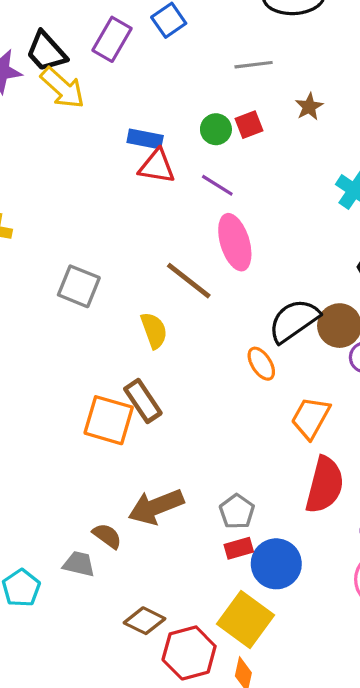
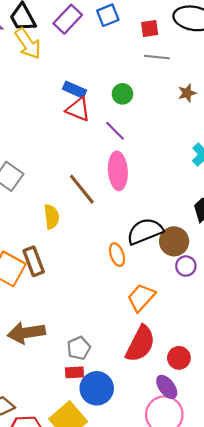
red square: (249, 125) -> (150, 28), moved

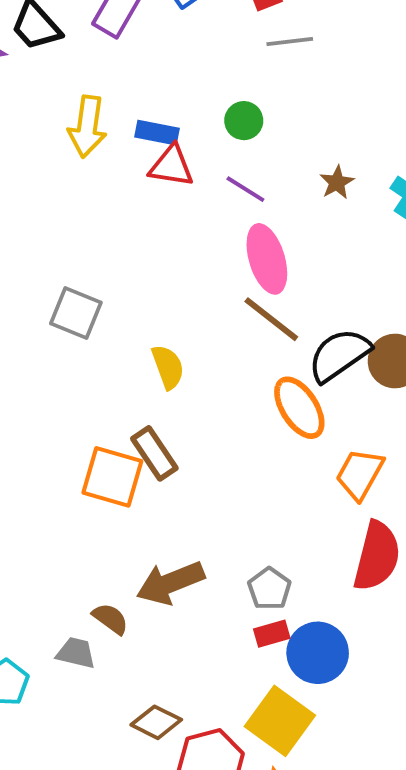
yellow arrow: (28, 44) -> (87, 127), moved, turned 56
brown star: (187, 93) -> (337, 182), moved
brown line: (82, 189) -> (271, 319), moved
orange ellipse: (117, 255) -> (299, 408), size x1.5

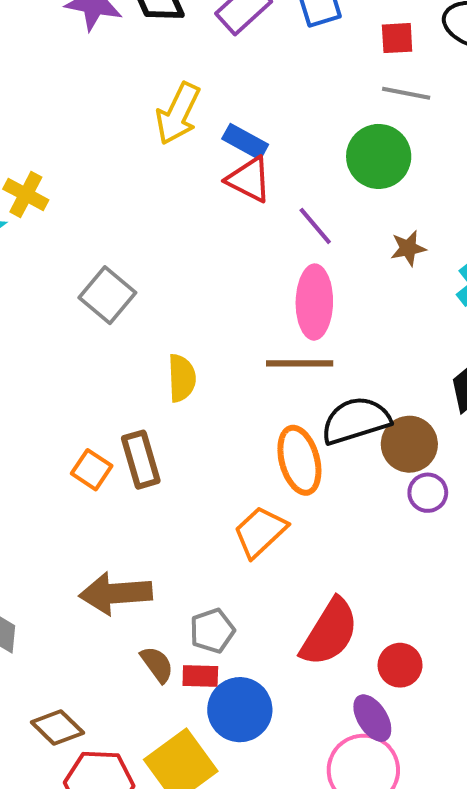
green circle: (244, 121) -> (379, 156), moved, size x1.6
brown line: (271, 319) -> (300, 363), turned -56
orange trapezoid: (360, 474) -> (260, 532), moved
orange square: (112, 477) -> (92, 470), size x0.6
brown semicircle: (110, 619) -> (157, 664), moved

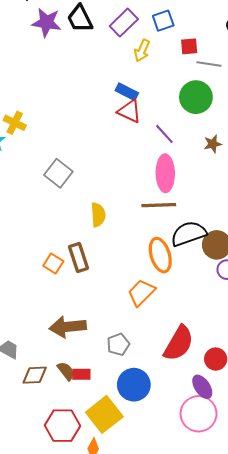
red square: (397, 38) -> (189, 46), moved
yellow arrow: (178, 114) -> (142, 50), moved, size x0.7
brown semicircle: (157, 664) -> (66, 371), moved
red rectangle: (200, 676) -> (81, 374), moved
brown diamond: (57, 728) -> (35, 375), moved, turned -45

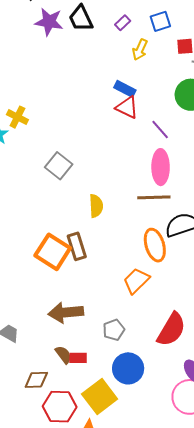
purple rectangle: (124, 23) -> (123, 23), size x0.6
orange square: (53, 263) -> (53, 252), size x1.8
brown diamond: (35, 375) -> (36, 380), moved

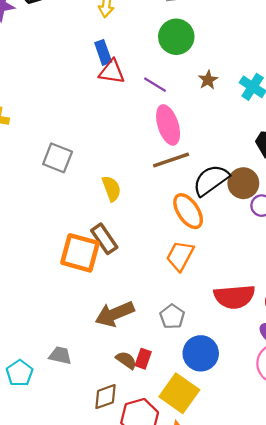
blue rectangle: (125, 89) -> (103, 52), turned 60
red semicircle: (171, 329) -> (234, 297), turned 72
red rectangle: (78, 358) -> (143, 359), turned -54

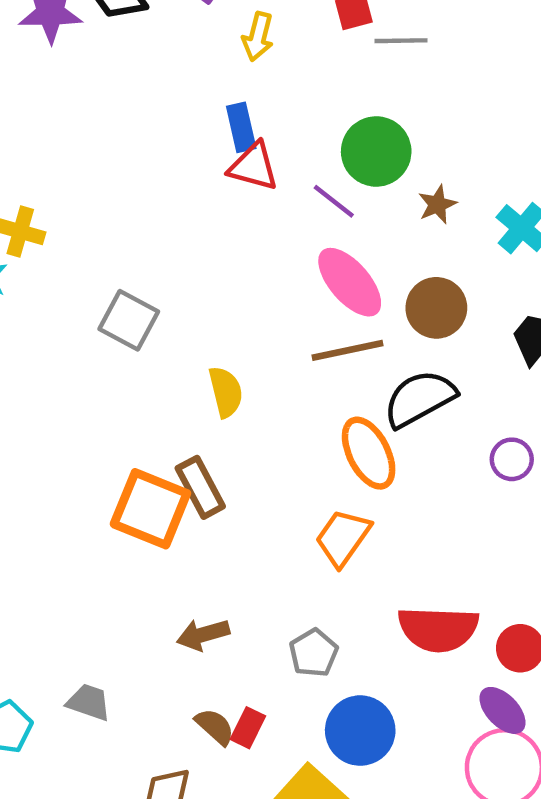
green circle: (176, 37) -> (376, 151), moved
pink ellipse: (168, 125) -> (350, 282), turned -30
brown circle: (243, 183) -> (436, 308), moved
brown arrow: (115, 314) -> (203, 635), size x0.7

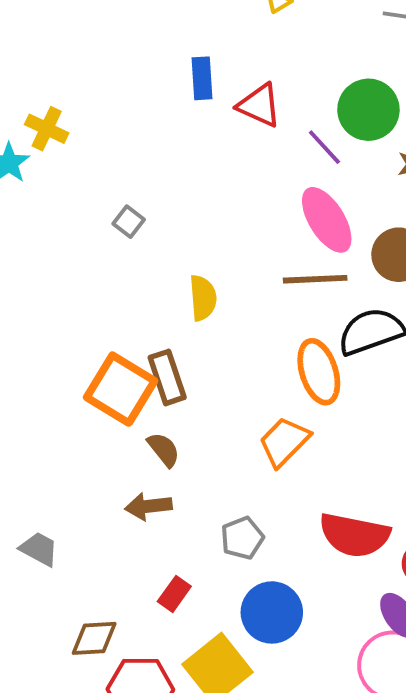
blue rectangle: (241, 127) -> (202, 78), moved
gray square: (129, 320) -> (129, 222), size x0.6
brown semicircle: (215, 727) -> (164, 450), moved

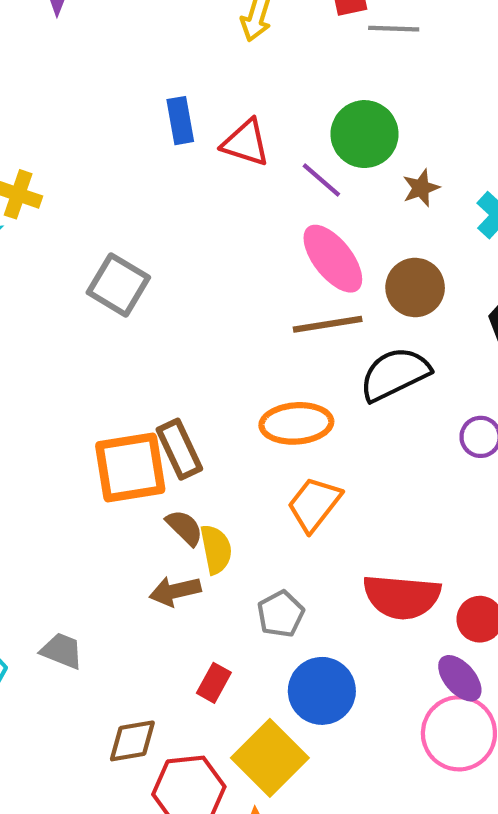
gray square: (129, 222) -> (118, 285), size x1.8
yellow semicircle: (203, 298) -> (216, 549), moved
orange ellipse: (319, 372) -> (296, 423), moved, turned -70
orange square: (121, 389) -> (130, 467), turned -34

